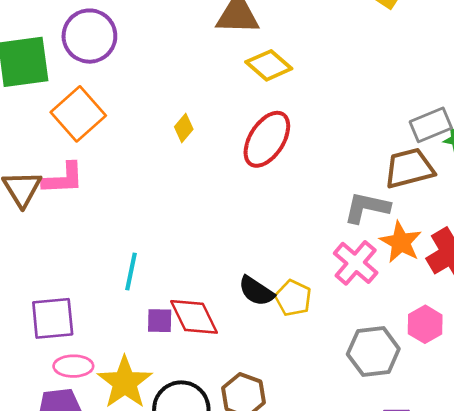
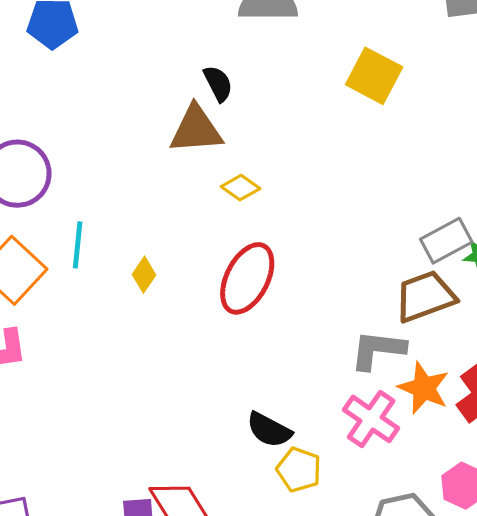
yellow diamond: (269, 65) -> (241, 188), size x0.7
cyan line: (131, 271) -> (78, 245), moved
black semicircle: (256, 291) -> (269, 430), moved

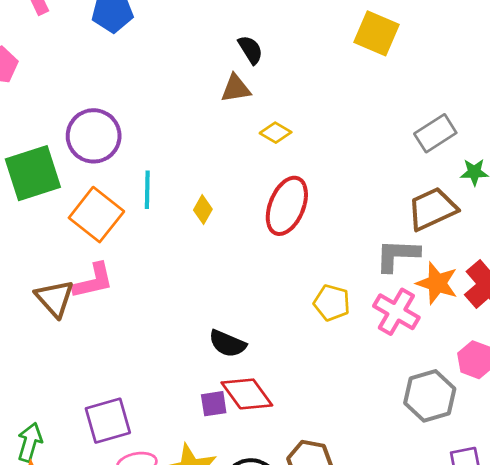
brown triangle: (196, 130) -> (236, 89), size x0.7
gray rectangle: (446, 241) -> (435, 133), moved
black semicircle: (269, 430) -> (227, 344), moved
yellow pentagon: (299, 470) -> (332, 303), moved

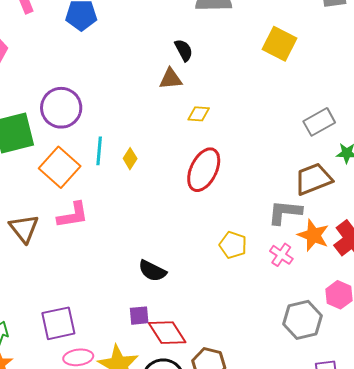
yellow diamond: (276, 133) -> (199, 114), turned -30
yellow diamond: (203, 210) -> (130, 159), moved
pink L-shape: (93, 281) -> (73, 215), moved
pink cross: (396, 312) -> (281, 255), size x0.7
red diamond: (247, 394) -> (167, 333), moved

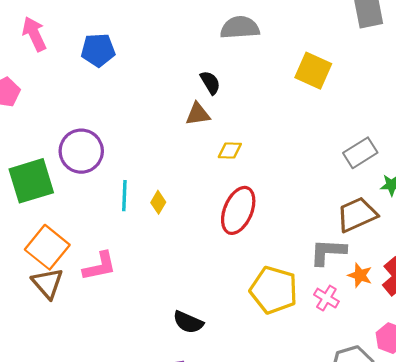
orange square: (60, 167) -> (47, 247), moved
orange star: (313, 235) -> (360, 275), size x0.7
yellow pentagon: (233, 245) -> (274, 290), size x1.6

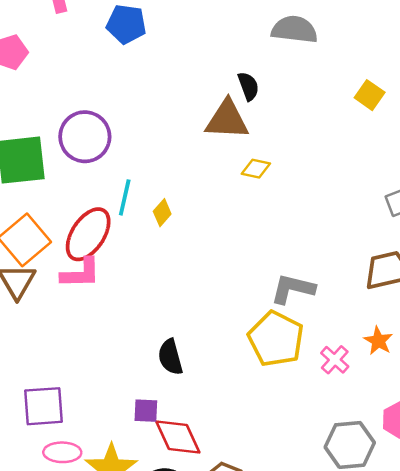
yellow square: (313, 71) -> (370, 95), size x0.7
brown triangle: (198, 114) -> (227, 120), size x1.5
red ellipse: (238, 210) -> (88, 234), moved
gray L-shape: (328, 252) -> (293, 289), moved
black semicircle: (188, 322) -> (170, 357), turned 40

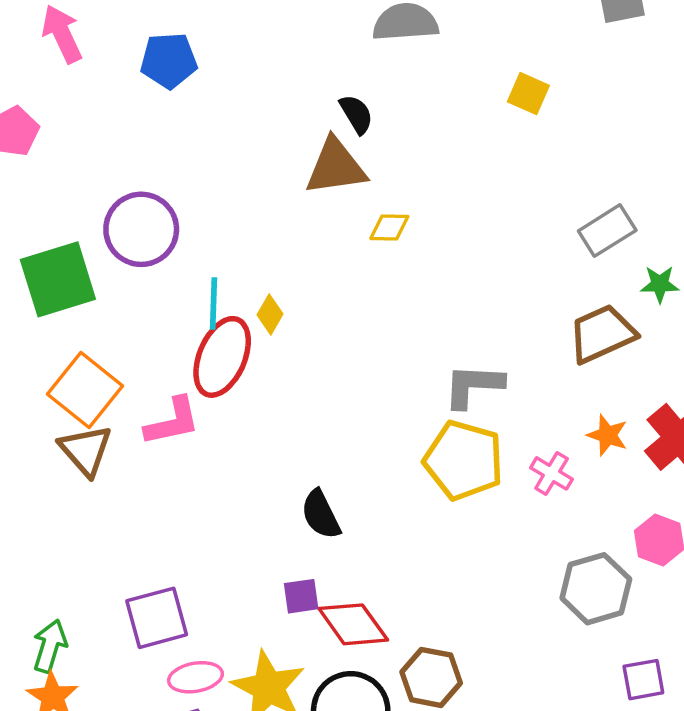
red ellipse: (88, 234) -> (222, 357), moved

